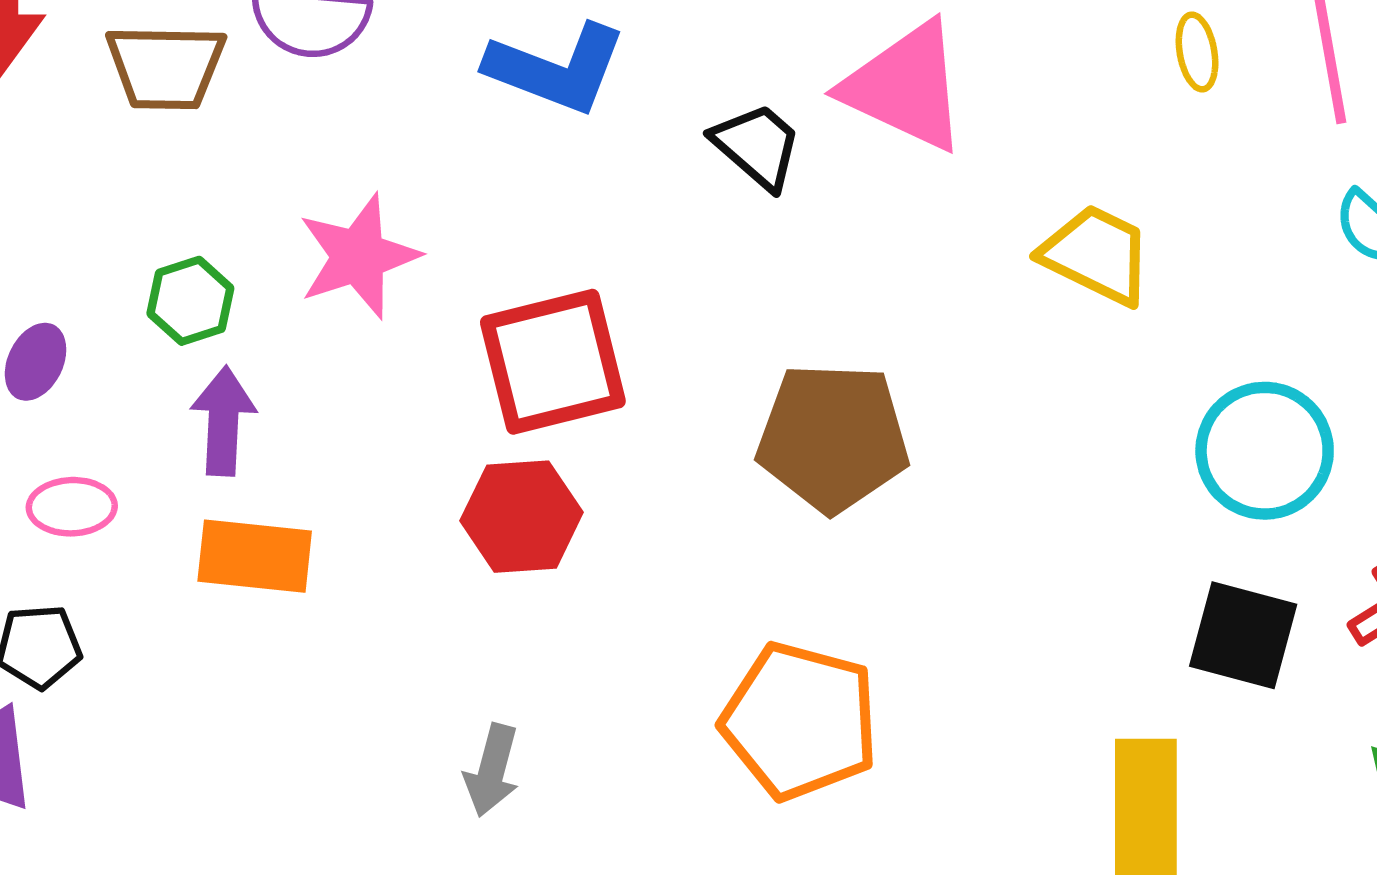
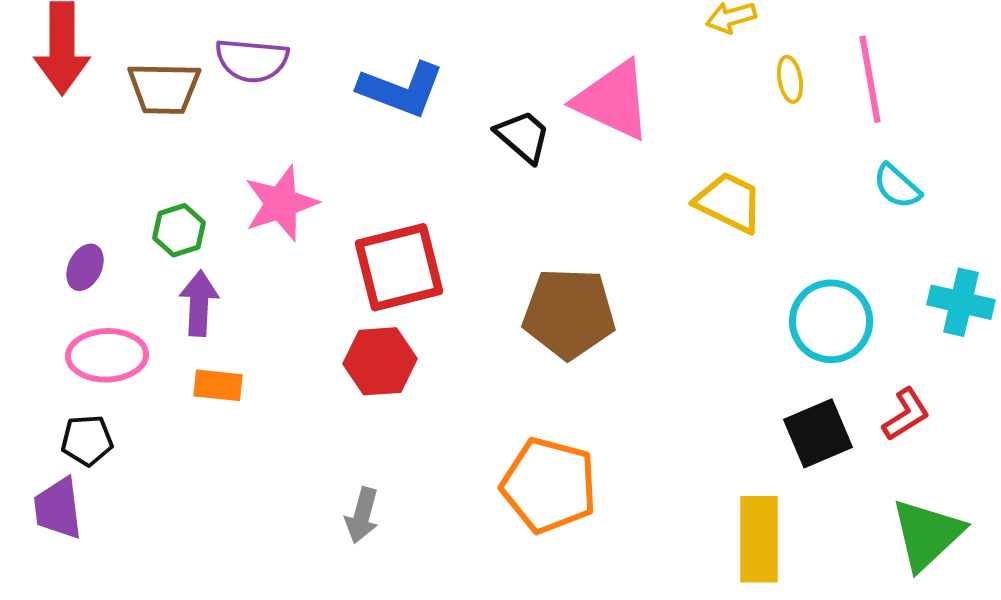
pink ellipse: (72, 507) -> (107, 355), size x1.5
orange rectangle: (255, 556) -> (218, 385), size x0.7
black square: (1243, 635) -> (818, 433), turned -38

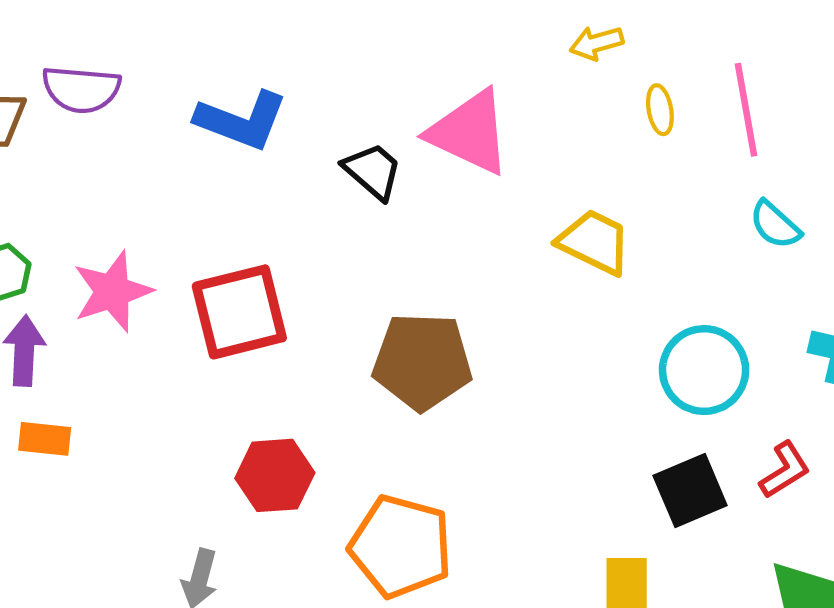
pink star: (281, 203) -> (112, 292), moved
red hexagon: (380, 361) -> (275, 475), moved

